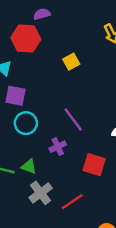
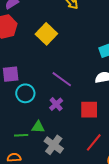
yellow square: (71, 62) -> (46, 34), size x1.5
red line: (72, 202) -> (94, 142), moved

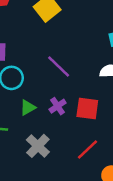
purple cross: (56, 104) -> (58, 106), moved
green triangle: (38, 127) -> (28, 108), moved, turned -40

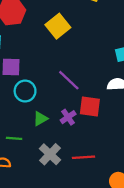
red square: (87, 108) -> (90, 107), moved
red line: (88, 149) -> (83, 157), moved, turned 40

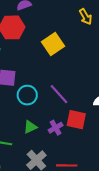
cyan circle: (25, 91) -> (27, 95), moved

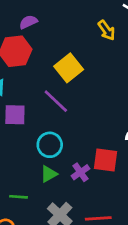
purple line: (59, 94) -> (56, 101), moved
cyan circle: (27, 95) -> (50, 145), moved

